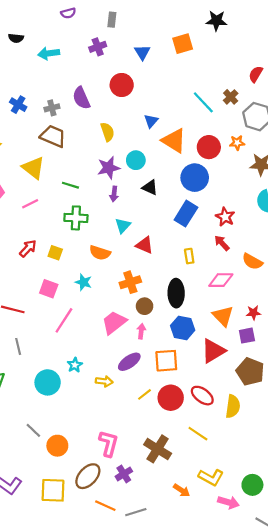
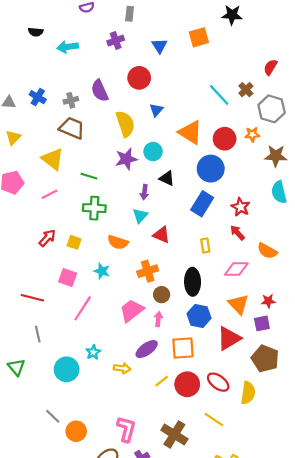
blue triangle: (151, 121) -> (156, 110), moved
yellow semicircle: (107, 132) -> (125, 124), size x1.4
purple arrow: (114, 194) -> (144, 192), moved

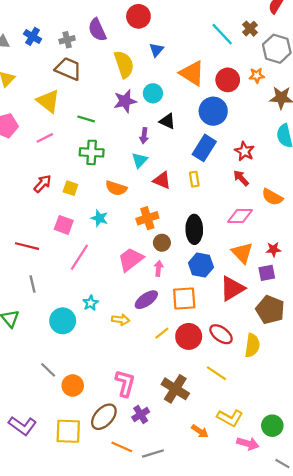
yellow rectangle: (205, 245) -> (194, 179), moved

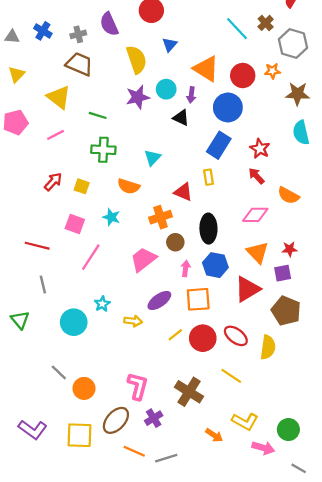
purple arrow: (144, 136) -> (191, 95), moved
red triangle: (162, 180) -> (183, 192), moved
pink arrow: (159, 268) -> (186, 268), moved

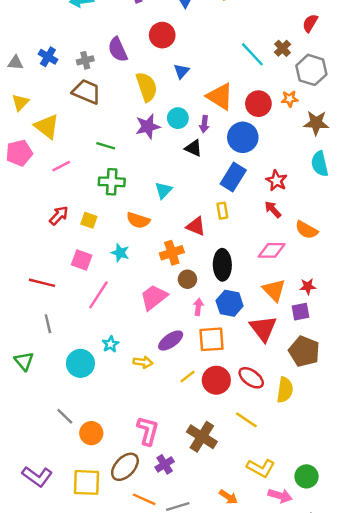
yellow triangle: (59, 97) -> (47, 126), moved
red triangle: (247, 289) -> (263, 329), turned -36
orange arrow: (214, 435) -> (228, 497), moved

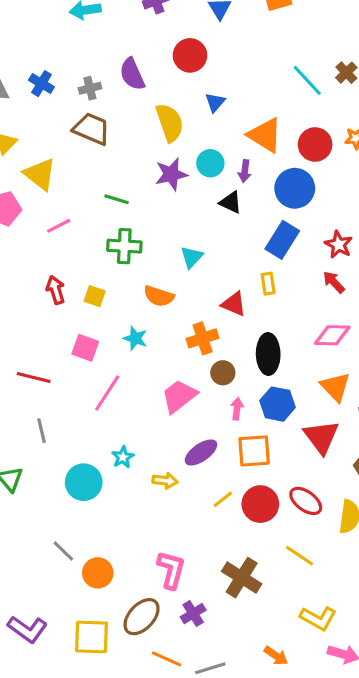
red arrow: (59, 215) -> (56, 290), turned -60

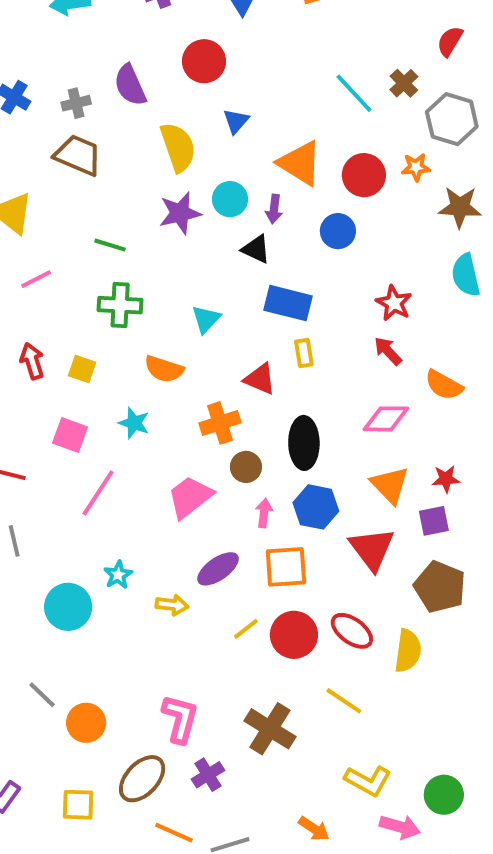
blue circle: (295, 188) -> (338, 231), size x0.7
blue rectangle: (282, 240) -> (288, 303), moved, turned 72
yellow square: (92, 637) -> (78, 805), size x0.7

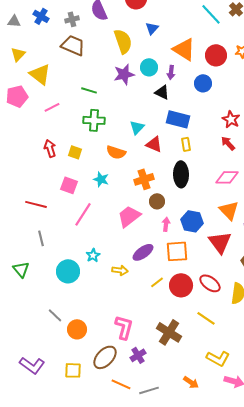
red triangle: (260, 379) -> (154, 144), moved
black ellipse: (304, 443) -> (181, 174), moved

